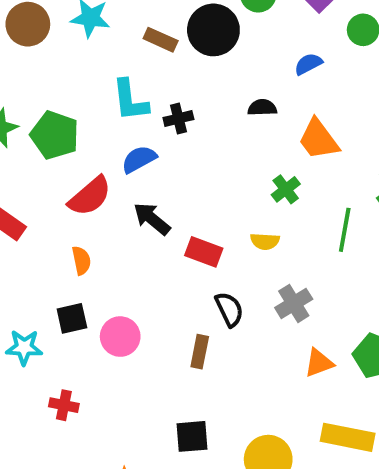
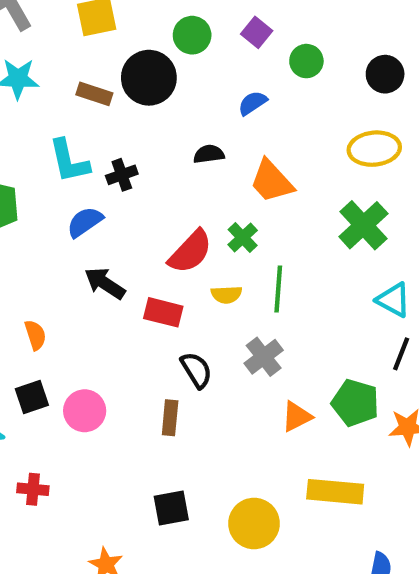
red semicircle: (90, 196) -> (190, 252), moved
green line: (345, 230) -> (278, 289), moved

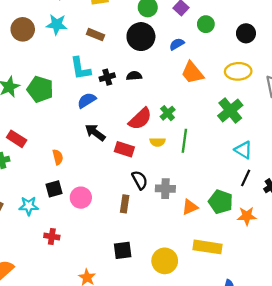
black circle: (149, 78) -> (141, 37), moved
black semicircle: (209, 154) -> (134, 76), moved
orange trapezoid: (272, 181) -> (192, 73), moved
gray cross: (264, 357) -> (165, 189), moved, turned 36

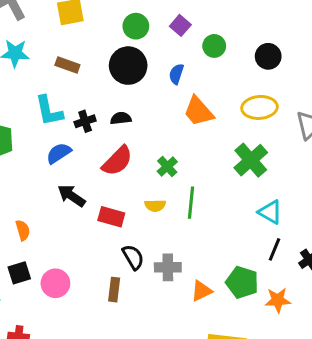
blue semicircle: (177, 44) -> (176, 74), turned -40
red semicircle: (140, 119) -> (117, 161), moved

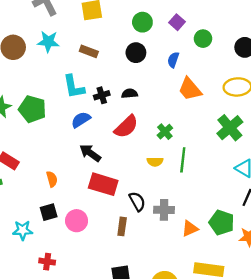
black circle: (128, 66) -> (136, 53), size x0.7
red rectangle: (111, 217) -> (103, 184), moved, size x1.4

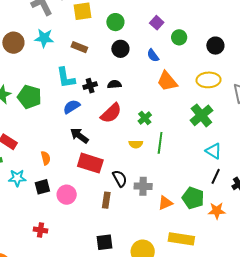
green circle: (142, 22) -> (115, 22), moved
blue semicircle: (173, 60) -> (153, 55), turned -56
cyan star: (23, 230) -> (17, 178), moved

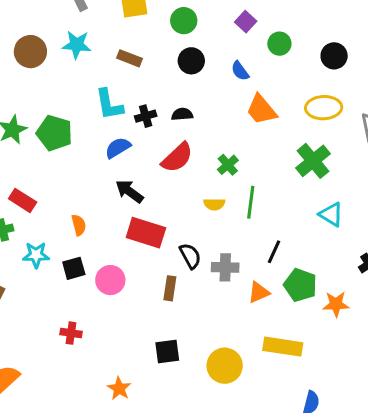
black line: (216, 176) -> (274, 252), moved

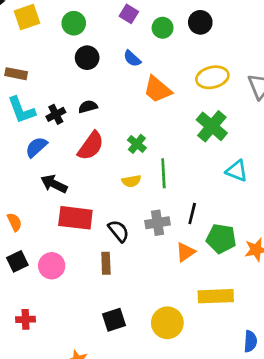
black circle: (334, 56) -> (200, 22), moved
brown rectangle: (130, 58) -> (16, 74), moved
gray cross: (225, 267) -> (157, 223), moved

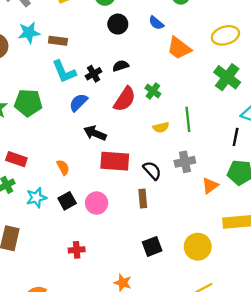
green cross: (137, 144) -> (153, 91), moved
black line: (192, 213) -> (236, 137), moved

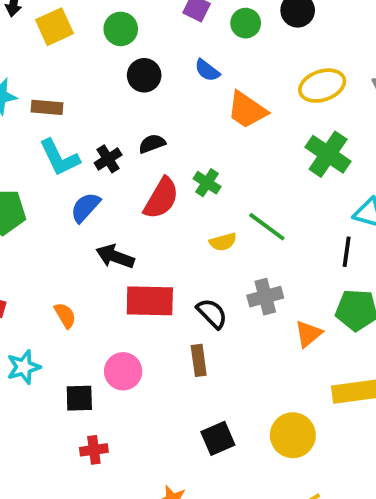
green line: (188, 119) -> (267, 227), turned -45
black square: (67, 201) -> (79, 398), moved, turned 30

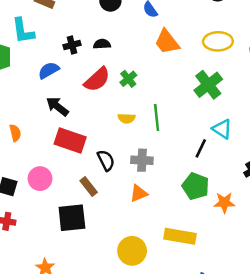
cyan L-shape: (59, 158) -> (23, 31), moved
green line: (267, 227) -> (157, 117), turned 30
orange triangle: (308, 334) -> (139, 193), moved
brown rectangle: (199, 360) -> (89, 186), turned -48
black square: (218, 438) -> (72, 218), moved, size x1.4

